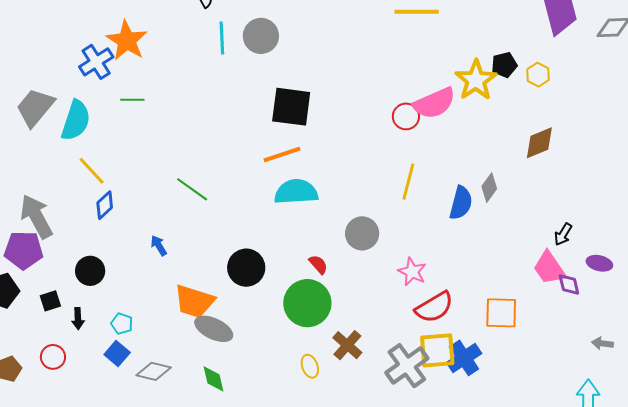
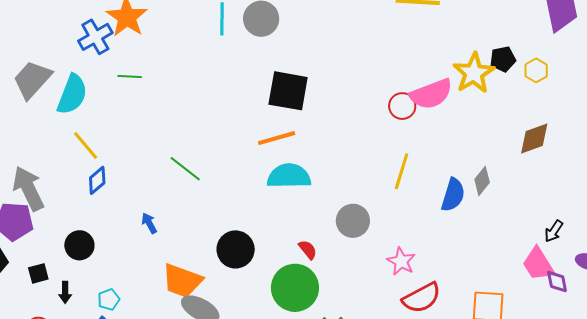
cyan pentagon: (122, 324) -> (109, 300), turned 30

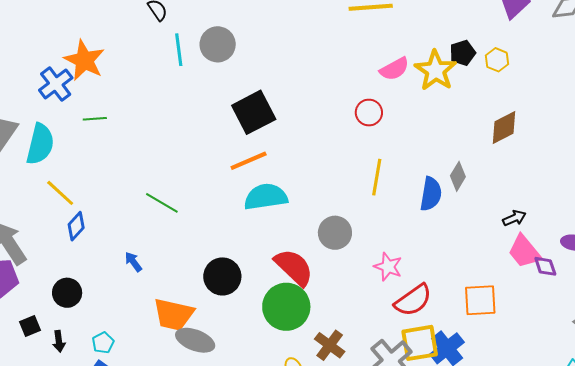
black square: (288, 91) -> (254, 112), turned -30
pink semicircle: (431, 94) -> (394, 69), moved, size x0.7
black arrow: (554, 231) -> (514, 218), moved, turned -140
red semicircle: (308, 250) -> (294, 267), size x2.0

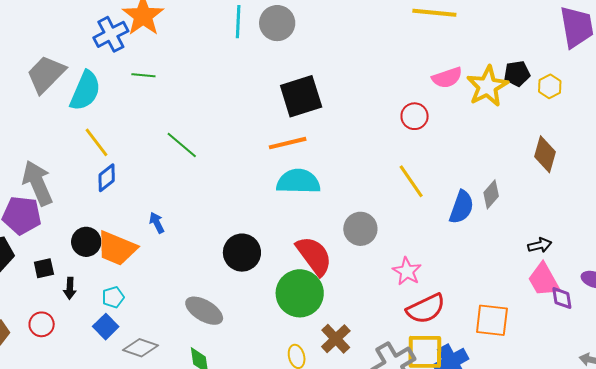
brown diamond: (504, 128) -> (545, 154), turned -57
yellow line: (377, 177) -> (411, 181), turned -54
green line: (162, 203) -> (182, 145), moved
orange trapezoid: (174, 314) -> (117, 248), moved

